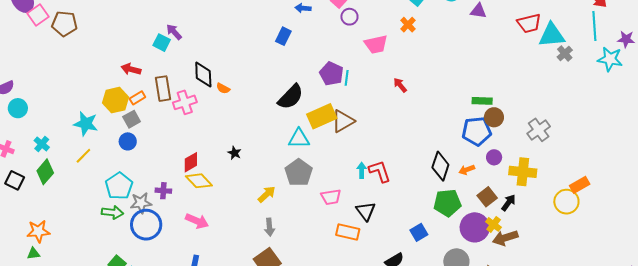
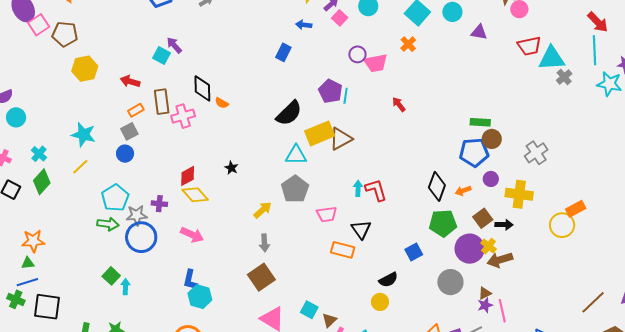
purple circle: (349, 17) -> (357, 54), moved
yellow hexagon: (116, 100) -> (85, 69), moved
black arrow: (508, 203) -> (504, 225), turned 54

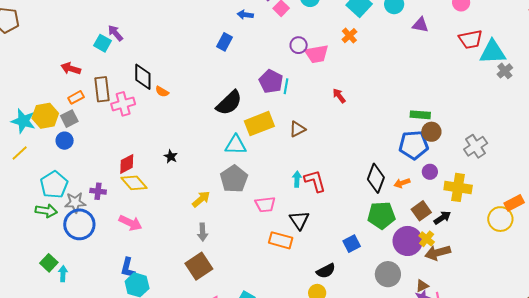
yellow hexagon: (85, 69) -> (45, 116), moved
brown triangle: (341, 139) -> (297, 129), moved, size x0.7
black arrow: (504, 225) -> (442, 218), turned -36

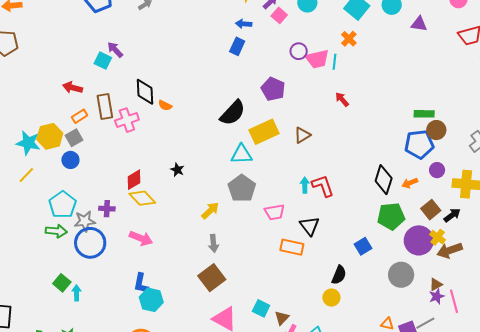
blue rectangle: (224, 42) -> (237, 46), moved
cyan line: (286, 86) -> (334, 62), moved
black semicircle: (326, 271) -> (339, 275), turned -36

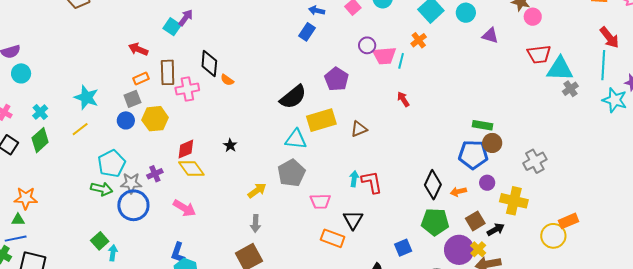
purple arrow: (115, 50) -> (186, 18), turned 72
yellow hexagon: (50, 136) -> (155, 119), moved
purple cross: (107, 209) -> (155, 174), turned -35

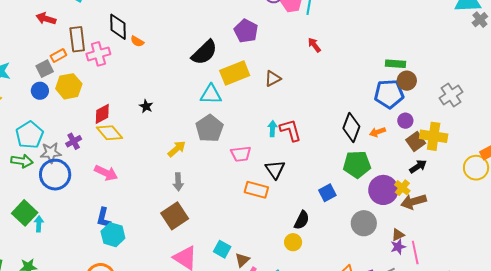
orange rectangle: (141, 78) -> (58, 55), moved
brown square: (475, 221) -> (416, 142), moved
green square: (100, 241) -> (25, 213), size x1.4

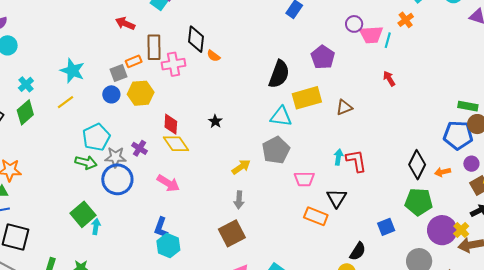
black semicircle: (204, 52) -> (279, 74), turned -32
red diamond: (102, 114) -> (171, 124), turned -65
purple cross: (74, 141) -> (139, 148), turned -35

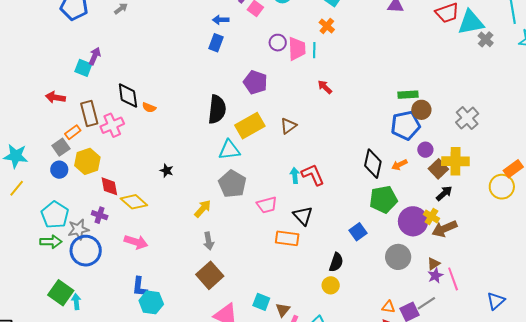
pink trapezoid: (371, 35) -> (297, 49), turned -75
red diamond: (171, 124) -> (109, 186), moved

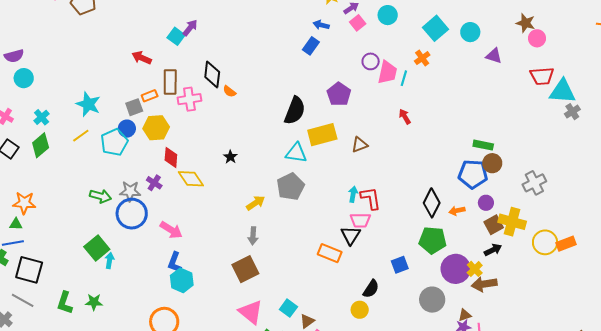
yellow circle: (502, 187) -> (545, 242), moved
pink trapezoid: (267, 205) -> (360, 220), moved
cyan pentagon: (55, 215) -> (114, 142), moved
pink arrow: (136, 242) -> (171, 230), moved

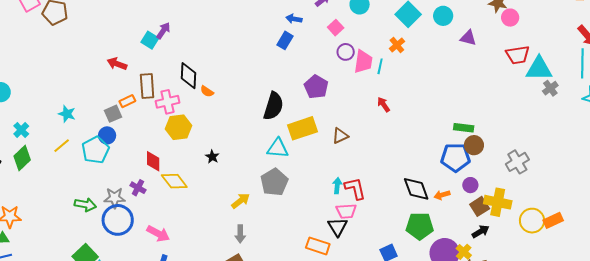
pink square: (358, 23) -> (336, 28), moved
cyan star: (88, 104) -> (67, 114), size x0.7
yellow hexagon: (156, 128) -> (178, 127), moved
black diamond: (432, 203) -> (416, 189), turned -44

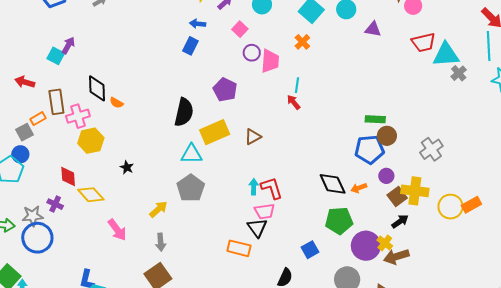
cyan line: (380, 66) -> (297, 85), moved
pink arrow: (158, 234) -> (117, 230), moved, turned 30

